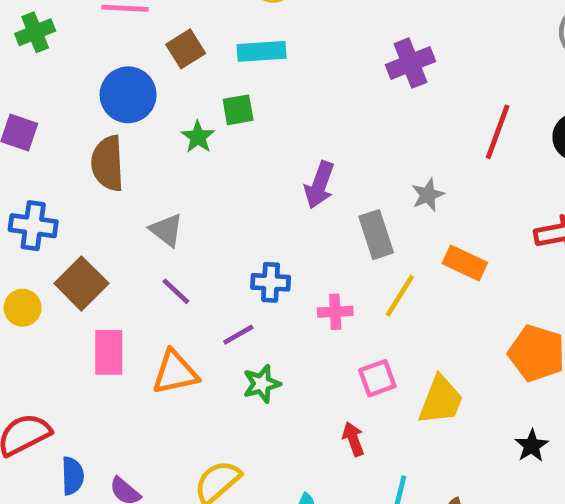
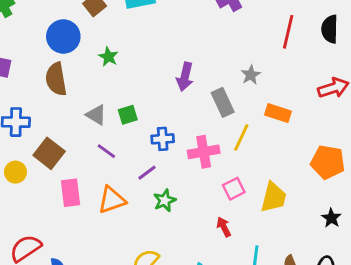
green square: (238, 110) -> (128, 115), moved
pink cross: (335, 312) -> (204, 152), size x1.5

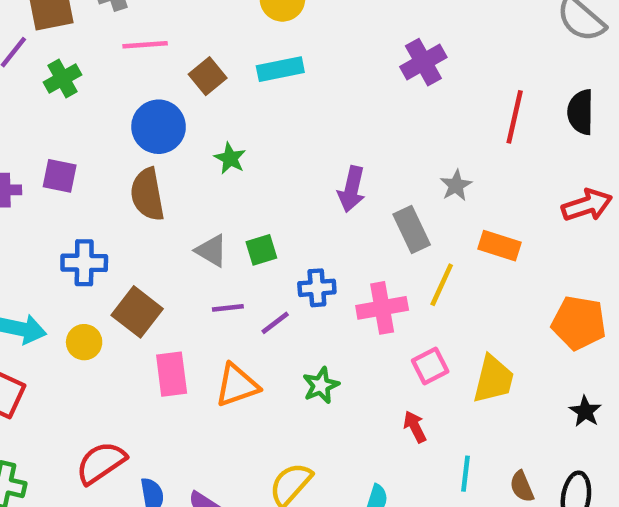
purple line: (106, 151) -> (228, 308), turned -42
purple line: (147, 173) -> (275, 323), moved

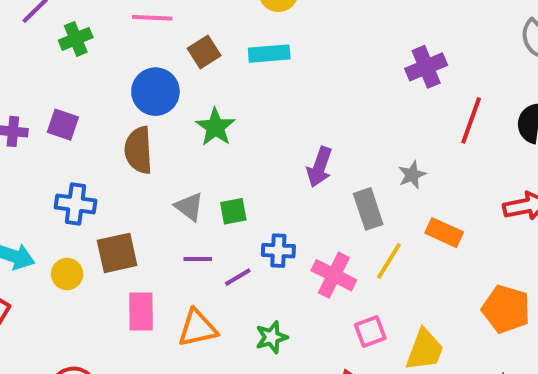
purple cross: (423, 62) -> (426, 67), moved
green star: (230, 158) -> (215, 127), size x1.4
pink cross: (382, 308) -> (334, 275), turned 30
brown square: (137, 312) -> (117, 253), turned 33

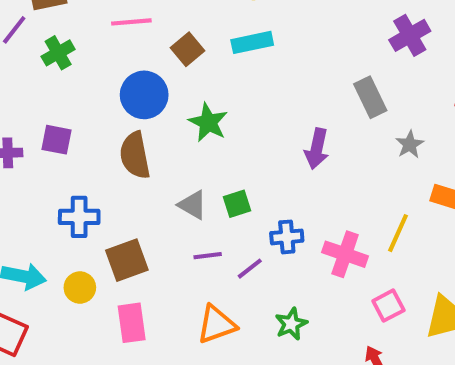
gray rectangle: (368, 209) -> (370, 97), moved
pink rectangle: (141, 312) -> (132, 323), moved

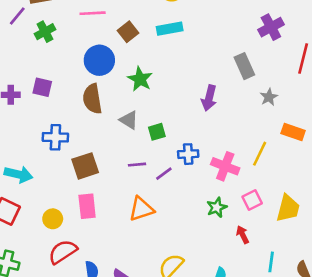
gray triangle: (193, 205) -> (129, 120), moved
yellow circle: (80, 288) -> (53, 219), moved
green star: (291, 324) -> (217, 207), moved

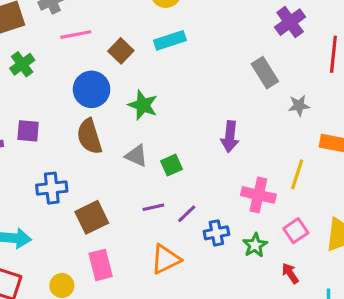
gray star: (269, 97) -> (299, 106), turned 30
purple arrow: (209, 98) -> (230, 137), moved
blue cross: (188, 154) -> (216, 233), moved

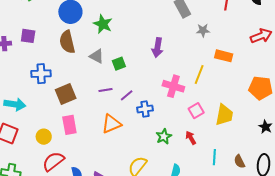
green star: (255, 245) -> (164, 136), moved

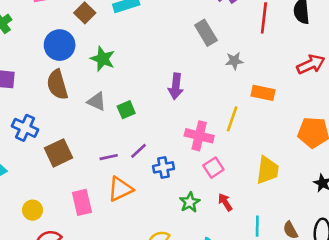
blue cross: (41, 74) -> (25, 128), turned 30
purple line: (106, 90) -> (109, 157), moved
pink square: (196, 111) -> (213, 168), moved
pink rectangle: (69, 125) -> (82, 202), moved

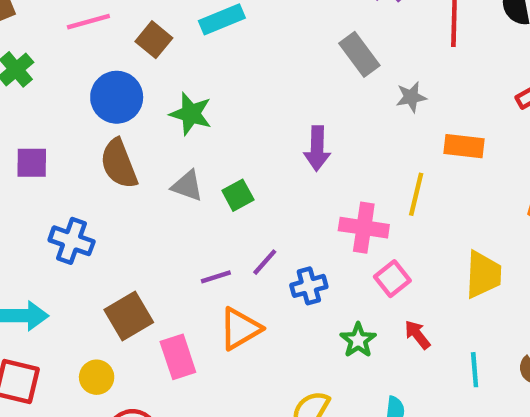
brown square: (58, 153) -> (129, 316), moved

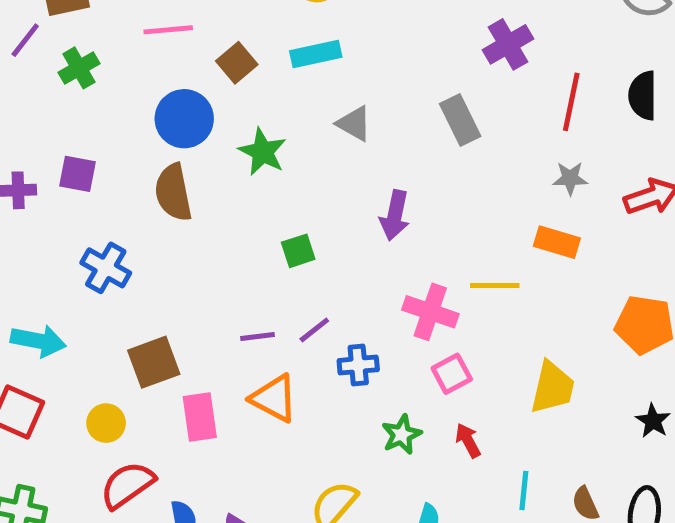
gray star: (411, 97) -> (570, 178), moved
gray triangle: (187, 186) -> (354, 124), moved
yellow line: (416, 194) -> (495, 286), turned 66
orange triangle: (240, 329) -> (274, 398), turned 48

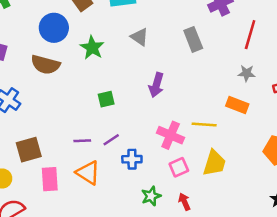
brown semicircle: (173, 192) -> (45, 65), turned -68
yellow trapezoid: (552, 387) -> (214, 163), moved

